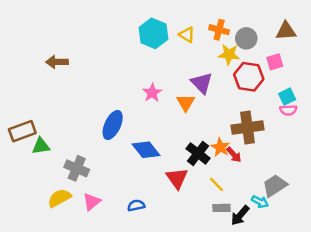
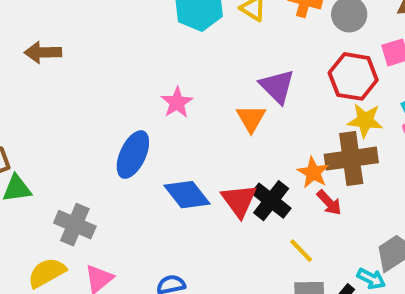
yellow star: (229, 54) -> (365, 120), moved
pink star: (152, 93) -> (177, 102), moved
orange star: (220, 147) -> (313, 173), moved
red triangle: (177, 178) -> (239, 201), moved

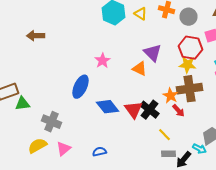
orange triangle: (251, 118) -> (140, 69), turned -35
yellow star: (365, 120) -> (188, 65), moved

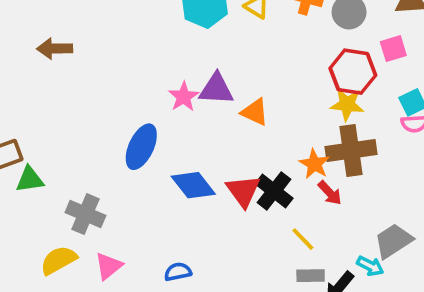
purple triangle: (152, 53) -> (216, 89), moved, turned -42

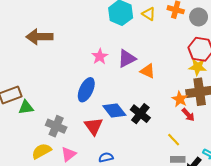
brown arrow: (55, 49) -> (39, 37), size x1.4
purple triangle: (216, 89) -> (127, 59), turned -30
pink star: (184, 97) -> (100, 56), moved
red triangle: (243, 191) -> (94, 126), moved
black cross: (274, 191) -> (140, 114), moved

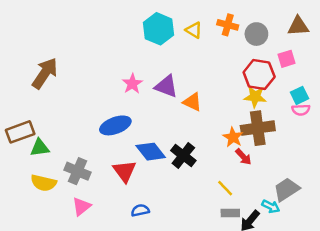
brown arrow: (39, 37) -> (45, 73), moved, turned 125
purple triangle: (127, 59) -> (166, 86), turned 48
blue ellipse: (86, 90) -> (115, 125), turned 45
yellow semicircle: (42, 151) -> (44, 183), moved, turned -138
pink triangle: (69, 154) -> (81, 206), moved

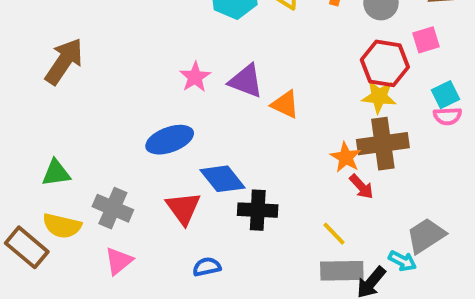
brown rectangle: (20, 132) -> (27, 247), moved, turned 60
black cross: (183, 155) -> (258, 210), moved, turned -35
gray rectangle: (230, 213) -> (342, 271), size x1.5

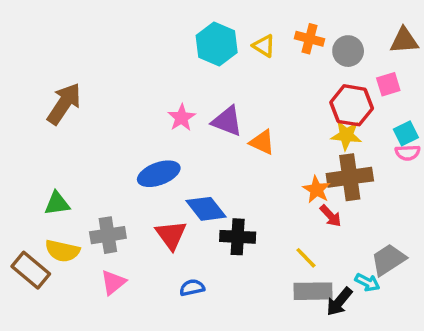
gray cross: (113, 208) -> (108, 235), turned -32

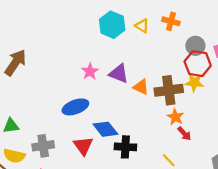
gray circle: (348, 51) -> (195, 46), moved
brown cross: (350, 177) -> (169, 90), moved

